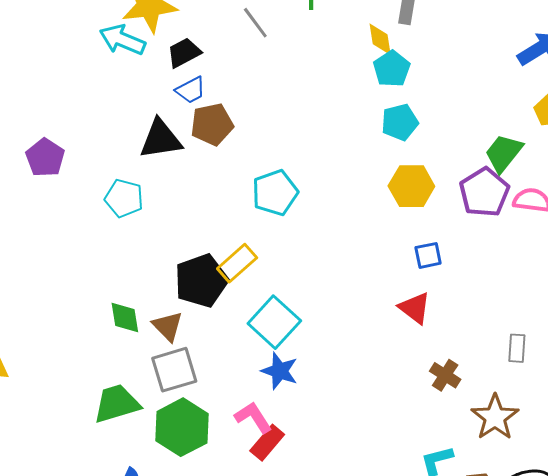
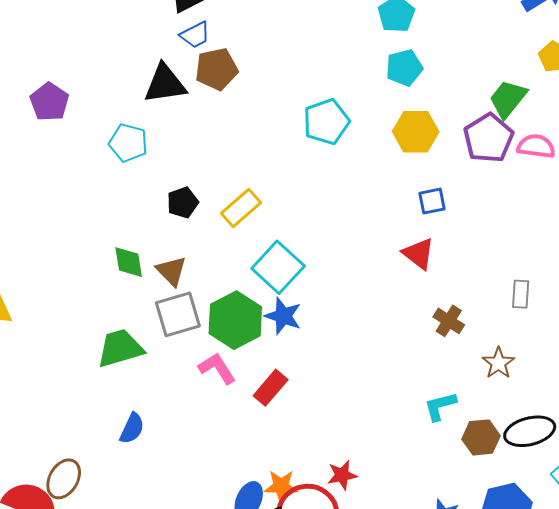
cyan pentagon: (275, 193) -> (326, 122), moved
black pentagon: (201, 281) -> (183, 203), moved, size x0.6
pink L-shape: (253, 417) -> (217, 368), moved
brown star: (495, 417) -> (498, 363), size x0.7
green hexagon: (182, 427) -> (235, 320), moved

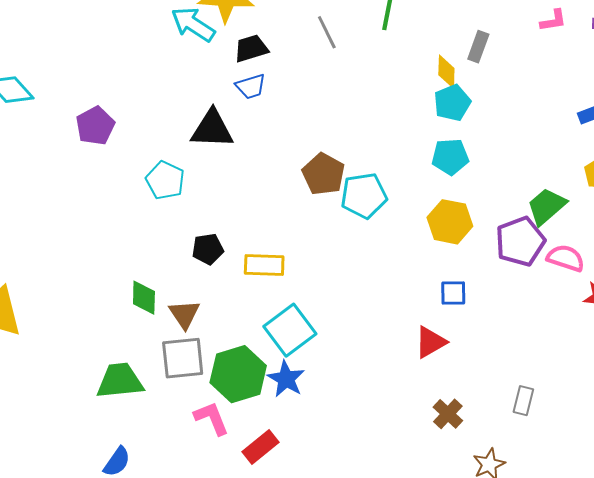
brown pentagon: (216, 69) -> (324, 174), moved, turned 30
yellow rectangle: (241, 208) -> (264, 265), turned 33
red triangle: (419, 254) -> (430, 342), turned 42

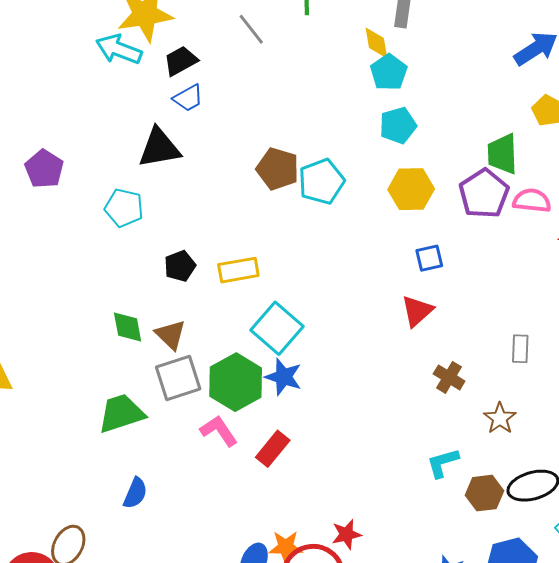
green trapezoid: (547, 206) -> (502, 154), turned -39

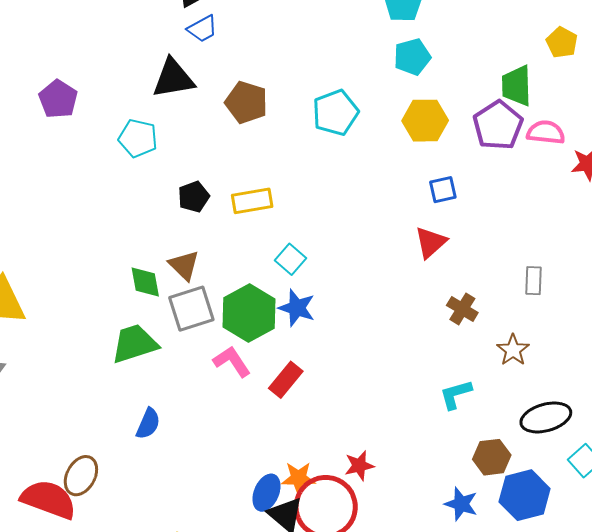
brown pentagon: (278, 169) -> (246, 102), moved
green diamond: (128, 327) -> (145, 282), moved
cyan square: (277, 328) -> (291, 259), size x0.6
brown hexagon: (484, 493) -> (492, 457), moved

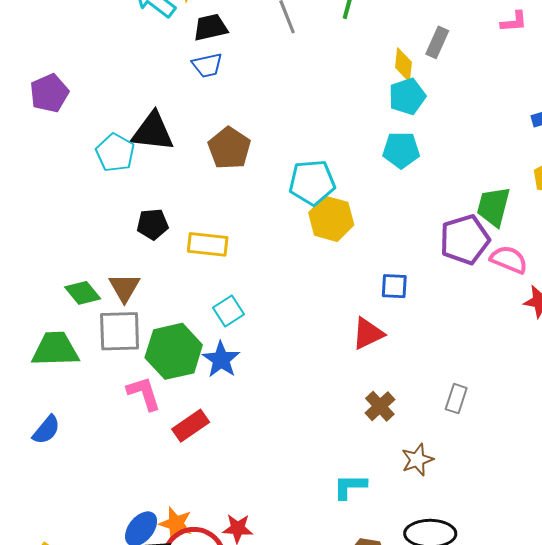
black triangle: (173, 78) -> (153, 132), moved
yellow hexagon: (425, 121) -> (331, 219), moved
green diamond: (145, 282) -> (83, 293), turned -45

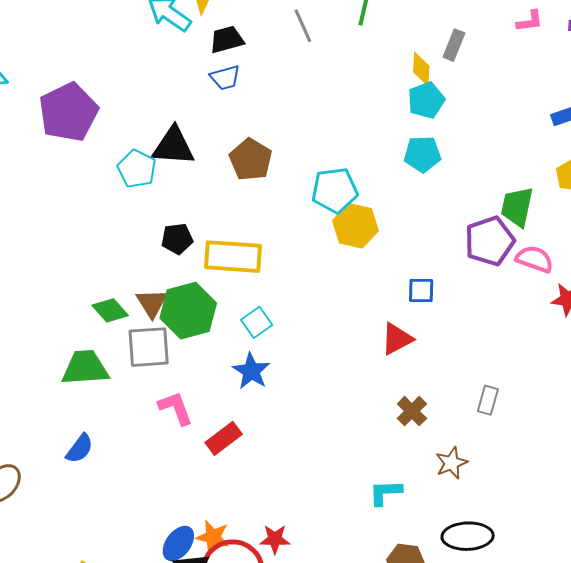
purple pentagon: (49, 93) -> (68, 112), size x1.5
yellow rectangle: (208, 244) -> (233, 257), size x1.4
green hexagon: (174, 351) -> (188, 311), moved

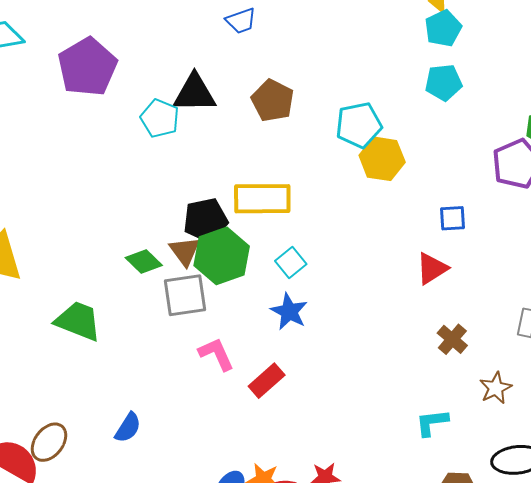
black pentagon: (177, 239) -> (205, 220), moved, size x1.4
green trapezoid: (85, 368) -> (78, 321), moved, turned 30
blue semicircle: (80, 449) -> (128, 428), moved

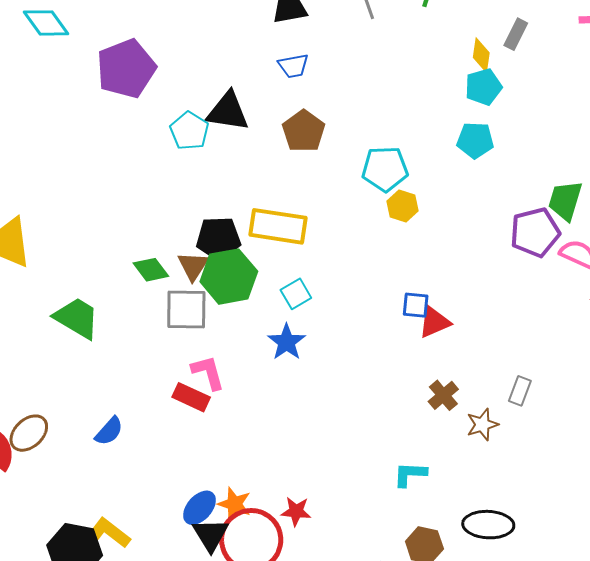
blue trapezoid: (241, 21) -> (293, 66), moved
yellow hexagon: (382, 159) -> (402, 206), size x0.7
blue square: (452, 218) -> (416, 305), moved
red rectangle: (267, 381) -> (191, 397), moved, turned 57
brown star: (496, 388) -> (482, 425), moved

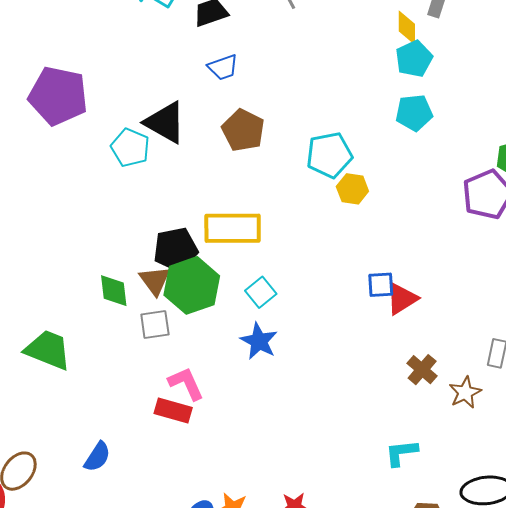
purple pentagon: (126, 69) -> (58, 96), turned -30
black triangle: (228, 111) -> (165, 123), turned 30
green diamond: (151, 270) -> (114, 291), turned 39
gray square: (186, 309) -> (155, 325), size x0.7

